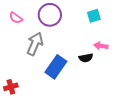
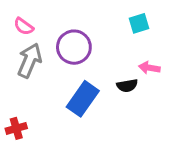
purple circle: (50, 15) -> (74, 47), moved
gray arrow: (35, 44) -> (30, 60), moved

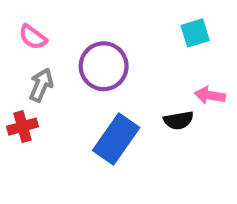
gray arrow: (30, 60) -> (41, 85), size x0.7
red cross: (16, 128) -> (22, 127), moved

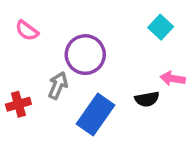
cyan square: (195, 33) -> (161, 27), turned -30
gray arrow: (41, 85) -> (58, 85), moved

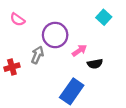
pink arrow: (173, 79) -> (79, 50), moved, turned 136
blue rectangle: (96, 115) -> (72, 91), moved

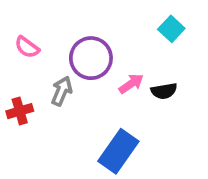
pink semicircle: (17, 19) -> (27, 47), moved
black semicircle: (95, 64) -> (164, 91), moved

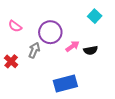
red cross: (20, 111) -> (11, 61), turned -32
blue rectangle: (118, 151) -> (65, 84), turned 40

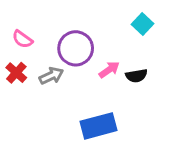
gray arrow: (34, 50) -> (51, 76), turned 42
red cross: (11, 61) -> (16, 73), moved

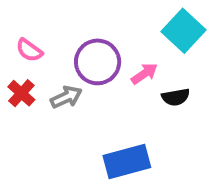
cyan square: (143, 24) -> (183, 31), size x1.5
pink arrow: (109, 70) -> (144, 74), moved

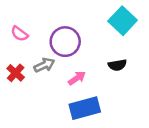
pink arrow: (144, 74) -> (77, 78), moved
red cross: (21, 93) -> (16, 73), moved

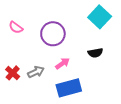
gray arrow: (44, 65) -> (36, 72), moved
red cross: (16, 73) -> (13, 73), moved

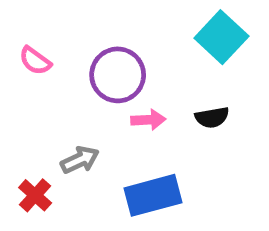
pink arrow: (62, 63) -> (148, 120), moved, turned 32
red cross: (13, 73) -> (35, 195), moved

